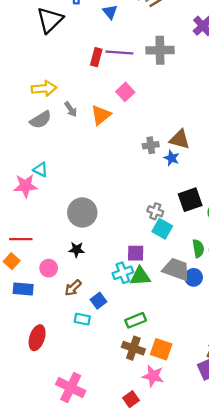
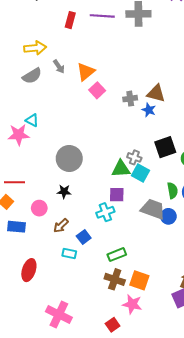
red rectangle: (96, 57) -> (70, 20), moved
pink square: (125, 92) -> (97, 90), moved
green triangle: (140, 276) -> (121, 169), moved

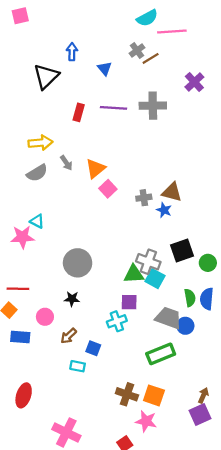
gray cross: (134, 157) -> (148, 262), size x1.5
blue square: (84, 237) -> (93, 348), turned -32
green rectangle: (117, 255) -> (161, 354), moved, size x1.4
red ellipse: (29, 270) -> (24, 395), moved

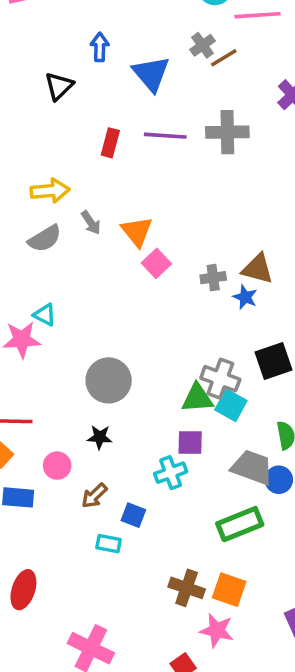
blue triangle: (104, 69) -> (151, 74), size x1.6
black triangle: (46, 76) -> (59, 86), size x0.7
orange triangle: (96, 168) -> (137, 231), turned -30

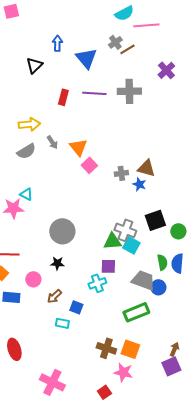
red ellipse: (23, 590) -> (14, 349), turned -35

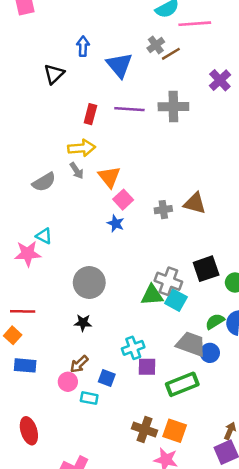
yellow arrow: (29, 124) -> (82, 148), moved
blue star: (139, 184) -> (116, 223), moved
green semicircle: (162, 262) -> (215, 321), turned -112
purple square: (108, 266) -> (147, 367), moved
pink circle: (33, 279) -> (68, 382), moved

